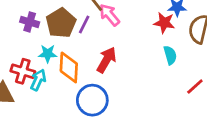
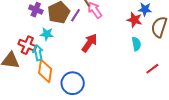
orange diamond: (69, 67) -> (45, 71), moved
cyan arrow: (38, 80) -> (38, 53), turned -42
blue circle: (92, 100) -> (73, 83), moved

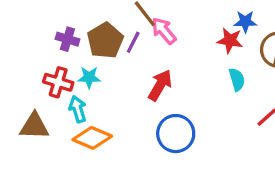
red cross: (27, 45) -> (58, 82), moved
orange diamond: (45, 71) -> (92, 138), turned -70
blue circle: (73, 83) -> (176, 134), moved

